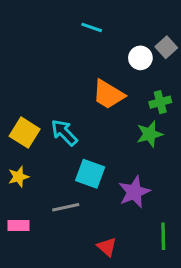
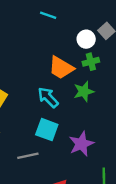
green cross: (160, 102) -> (91, 62), moved
cyan arrow: (64, 133) -> (48, 97), moved
green star: (150, 134) -> (84, 91), moved

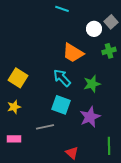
green cross: (91, 62) -> (109, 51), moved
green star: (84, 91) -> (92, 84), moved

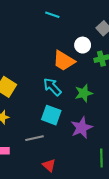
white circle: (94, 29) -> (83, 45), moved
red triangle: (72, 153) -> (49, 165), moved

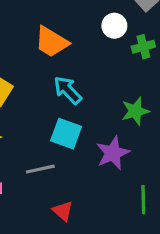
orange trapezoid: (64, 61) -> (52, 42), moved
green star: (84, 93) -> (135, 111), moved

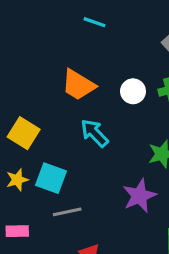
white circle: (114, 26) -> (133, 91), moved
cyan square: (66, 134) -> (51, 178), moved

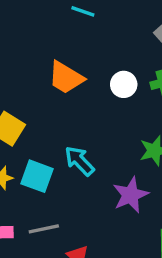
cyan arrow: (94, 133) -> (80, 161), moved
gray line: (67, 212) -> (44, 229), moved

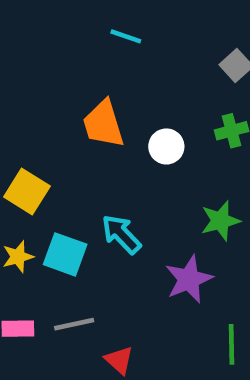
orange trapezoid: (66, 78) -> (103, 124), turned 42
white circle: (124, 84) -> (166, 146), moved

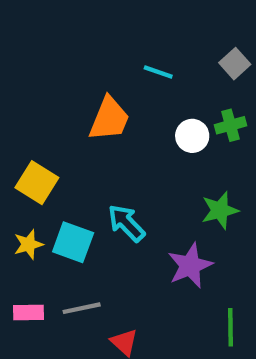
cyan line: (126, 36) -> (158, 72), moved
orange trapezoid: (103, 124) -> (109, 119), turned -141
white circle: (166, 146) -> (192, 136), moved

